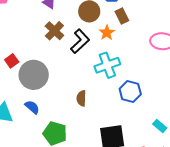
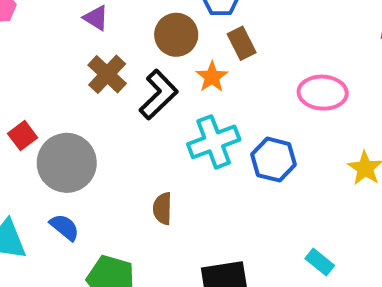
blue hexagon: (130, 92) -> (274, 160), moved

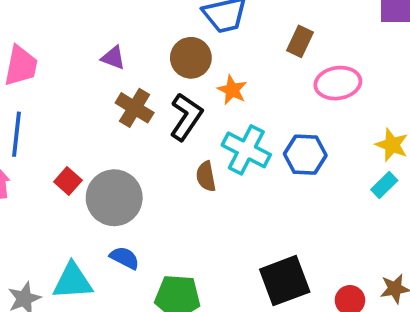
brown rectangle: (242, 43) -> (300, 41), moved, turned 64
cyan cross: (214, 142) -> (246, 150), turned -30
brown semicircle: (163, 209) -> (206, 176), moved
cyan rectangle: (320, 262) -> (384, 185), moved, turned -72

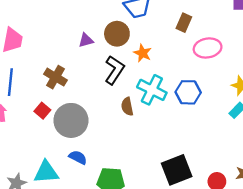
purple triangle: (113, 58) -> (86, 40), moved, turned -35
brown cross: (135, 108) -> (56, 77), moved

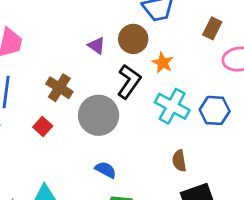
purple triangle: (86, 40) -> (96, 46), turned 49
brown semicircle: (127, 107) -> (179, 161), moved
gray circle: (71, 120) -> (99, 115), moved
blue semicircle: (78, 157) -> (106, 170), moved

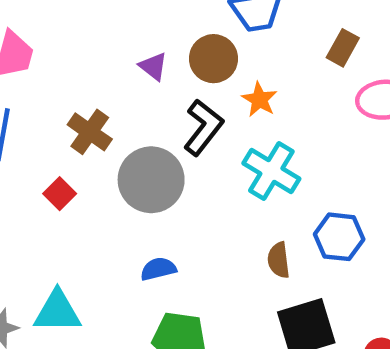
blue hexagon: (215, 110) -> (339, 237), moved
blue semicircle: (106, 170) -> (158, 269), turned -45

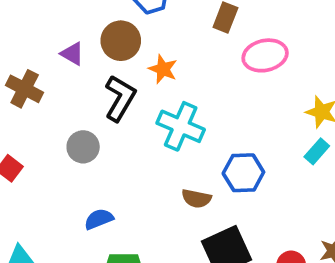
brown cross: (90, 132) -> (25, 89), moved
gray circle: (151, 180) -> (83, 147), size x0.6
brown semicircle: (279, 260) -> (196, 199), turned -64

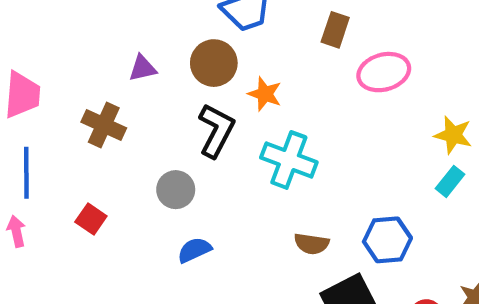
purple triangle: (72, 54) -> (143, 68), moved, turned -40
blue hexagon: (243, 173) -> (387, 240), moved
blue semicircle: (99, 219) -> (194, 250), moved

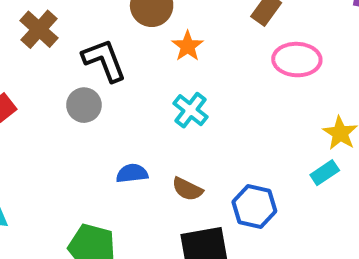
black L-shape: (216, 130) -> (104, 60), moved, turned -66
cyan cross: (289, 160) -> (191, 110), size x0.7
blue semicircle: (194, 250) -> (132, 173), moved

